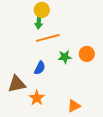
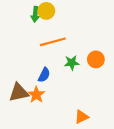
green arrow: (39, 22) -> (35, 14), moved
orange star: (37, 98) -> (36, 95), moved

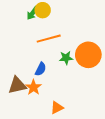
green arrow: (35, 14) -> (32, 13), turned 32
orange circle: (96, 59) -> (88, 55), size x1.6
orange triangle: (82, 117) -> (57, 108), moved

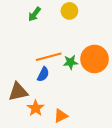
yellow circle: (43, 10) -> (69, 11), moved
orange line: (49, 39) -> (49, 57), moved
orange star: (33, 87) -> (36, 108), moved

